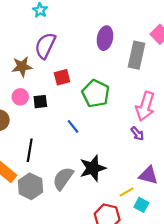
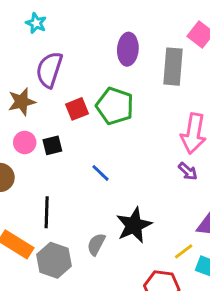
green pentagon: (96, 93) -> (115, 106), moved
gray semicircle: (63, 178) -> (96, 244), size x0.7

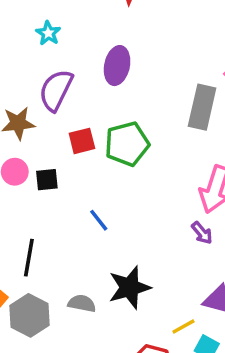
purple ellipse: (128, 49) -> (117, 66), moved
green pentagon: (115, 106) -> (127, 144), turned 30
gray semicircle: (96, 244) -> (82, 303), turned 65

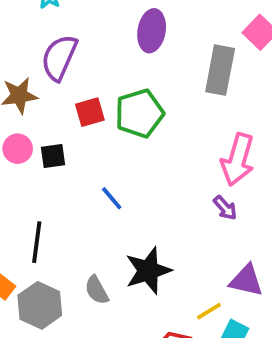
purple ellipse: (117, 66) -> (152, 31), moved
gray semicircle: (82, 303) -> (97, 290), turned -128

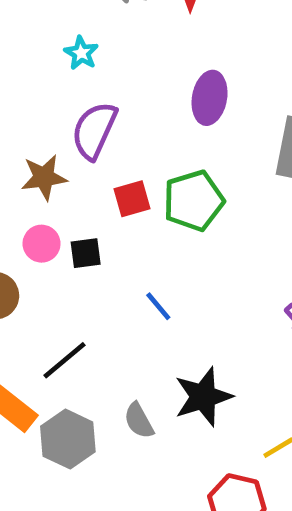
black line: (37, 242) -> (65, 360), turned 42

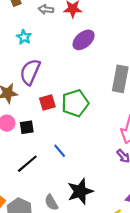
purple ellipse: (210, 98) -> (84, 40), moved, turned 40
black line: (65, 360) -> (27, 164), moved

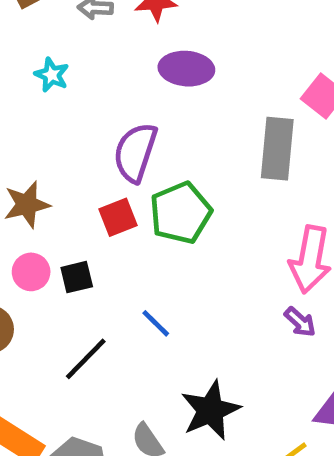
purple ellipse: (84, 40) -> (186, 69), turned 50
purple semicircle: (30, 72) -> (135, 152), moved

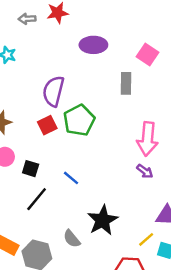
purple ellipse: (186, 69) -> (93, 45), moved
gray rectangle: (277, 149) -> (126, 83), size x0.7
black square: (77, 277) -> (31, 169), moved, turned 35

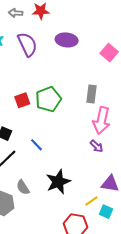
gray rectangle: (126, 83) -> (92, 94), moved
purple semicircle: (53, 91) -> (27, 44), moved, turned 135
gray semicircle: (72, 239) -> (23, 187), moved

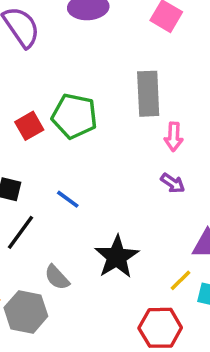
gray rectangle: (92, 94) -> (148, 94), size x1.4
green pentagon: (48, 99) -> (74, 116), turned -30
pink arrow: (102, 120) -> (174, 137), size x0.6

